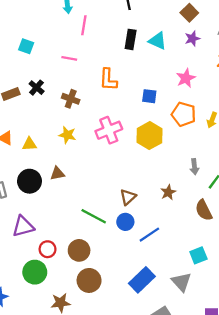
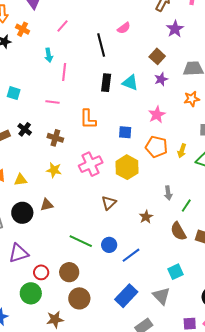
brown triangle: (128, 197) -> (109, 203), moved

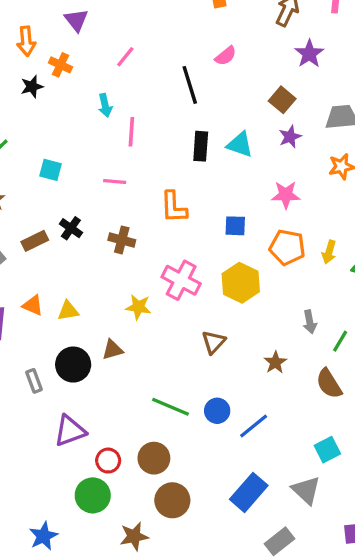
pink star: (157, 115) -> (286, 195), turned 30
pink cross: (91, 164) -> (181, 280), turned -35
yellow star: (54, 170) -> (138, 307), moved

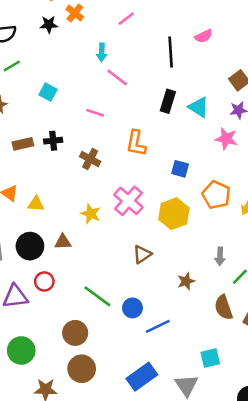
pink line: (131, 132) -> (117, 77), turned -70
pink star: (286, 195) -> (226, 139), moved
black cross: (71, 228) -> (53, 141), turned 36
red circle: (108, 461) -> (44, 281), moved

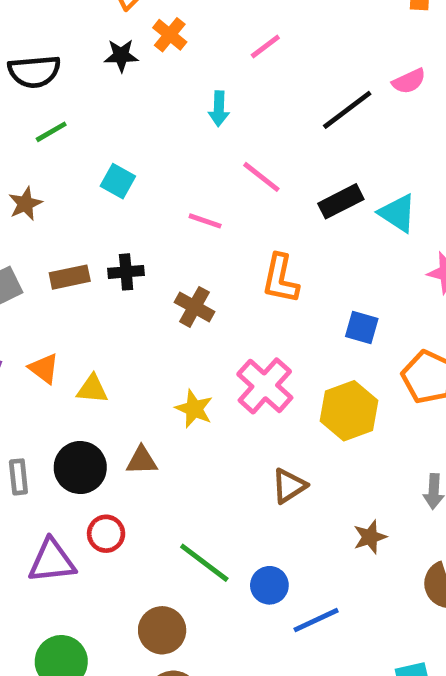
black line: (171, 52) -> (347, 110), turned 56
pink line: (117, 77) -> (261, 177), moved
black rectangle: (168, 101) -> (341, 201), turned 45

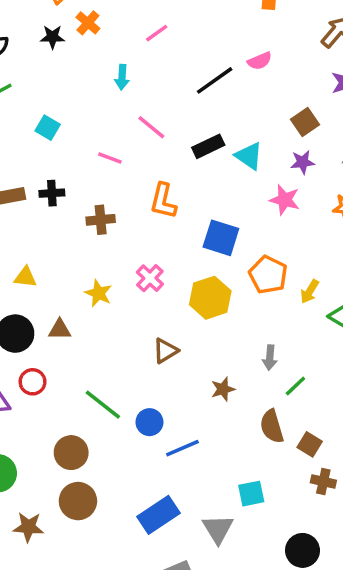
brown cross: (194, 307) -> (101, 220), turned -36
blue square: (362, 327) -> (221, 238), size x1.5
pink cross: (265, 386) -> (150, 278), size x0.7

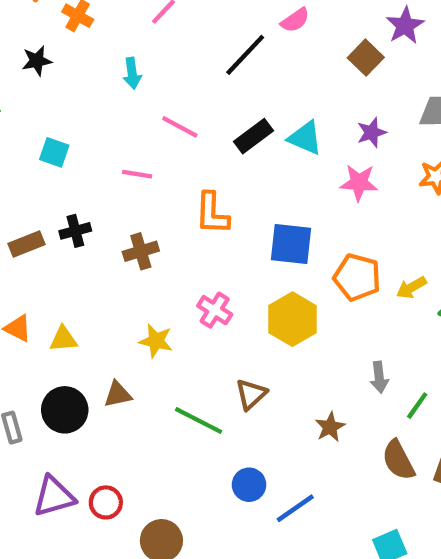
black star: (52, 37) -> (37, 61), moved
brown square: (305, 122) -> (366, 58), moved
yellow arrow: (310, 291) -> (411, 288), turned 40
red circle: (33, 382) -> (106, 502), moved
green line: (103, 405) -> (199, 421), moved

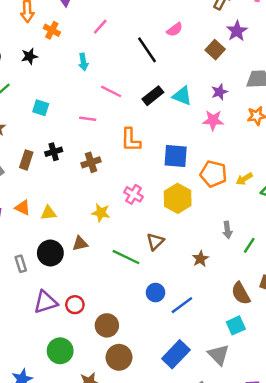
black line: (245, 55) -> (147, 50), turned -76
brown rectangle: (26, 244) -> (26, 160), turned -48
brown semicircle: (398, 460) -> (241, 293), moved

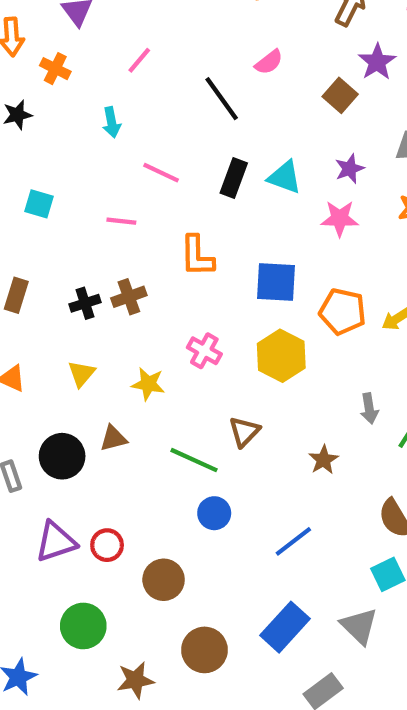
black rectangle: (153, 96) -> (234, 178), turned -30
black cross: (54, 152) -> (85, 303), moved
yellow triangle: (49, 213) -> (81, 374), moved, turned -42
blue circle: (155, 293) -> (214, 513), moved
brown circle: (119, 357) -> (204, 650), moved

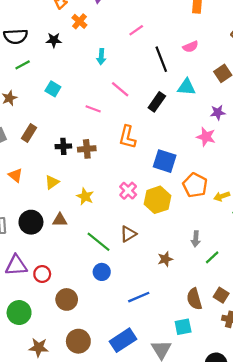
pink line: (139, 60) -> (136, 30), moved
cyan triangle: (285, 177) -> (186, 87), moved, turned -30
pink cross: (204, 351) -> (128, 191), moved

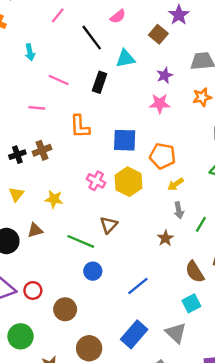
yellow arrow: (222, 196) -> (176, 184), moved
brown star: (165, 259) -> (165, 238), moved

